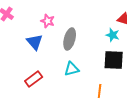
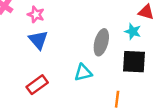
pink star: (48, 21) -> (36, 14), moved
gray ellipse: (70, 39) -> (101, 42), moved

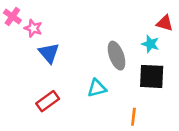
pink star: (36, 14) -> (33, 28), moved
gray ellipse: (101, 42) -> (117, 56), turned -35

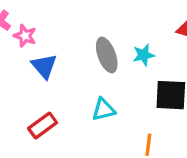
cyan star: (150, 44) -> (144, 55), moved, turned -30
gray ellipse: (117, 56) -> (107, 55), moved

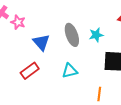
blue triangle: (44, 66) -> (41, 42), moved
red rectangle: (43, 126) -> (30, 71), moved

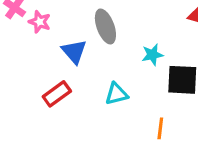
gray ellipse: (72, 35) -> (105, 26), moved
cyan star: (96, 35) -> (152, 55), moved

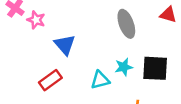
gray ellipse: (105, 26) -> (126, 24), moved
cyan star: (152, 55) -> (124, 67), moved

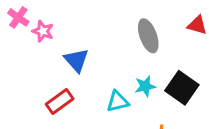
black square: (155, 68) -> (182, 88), turned 32

